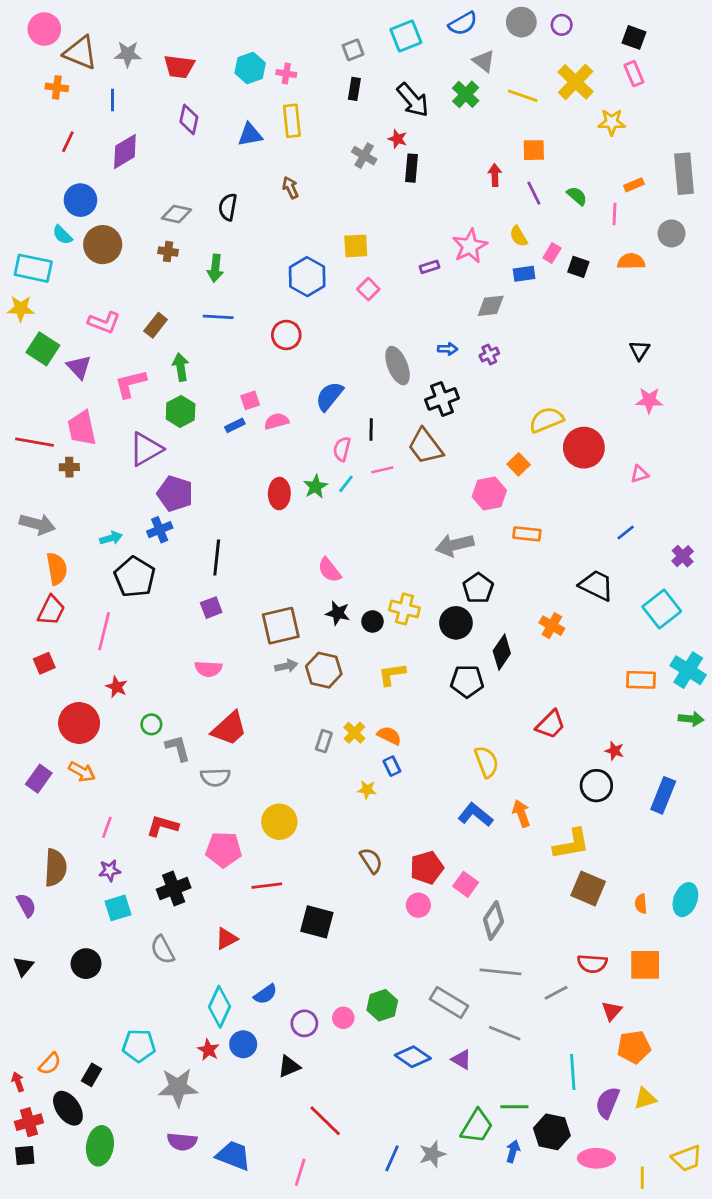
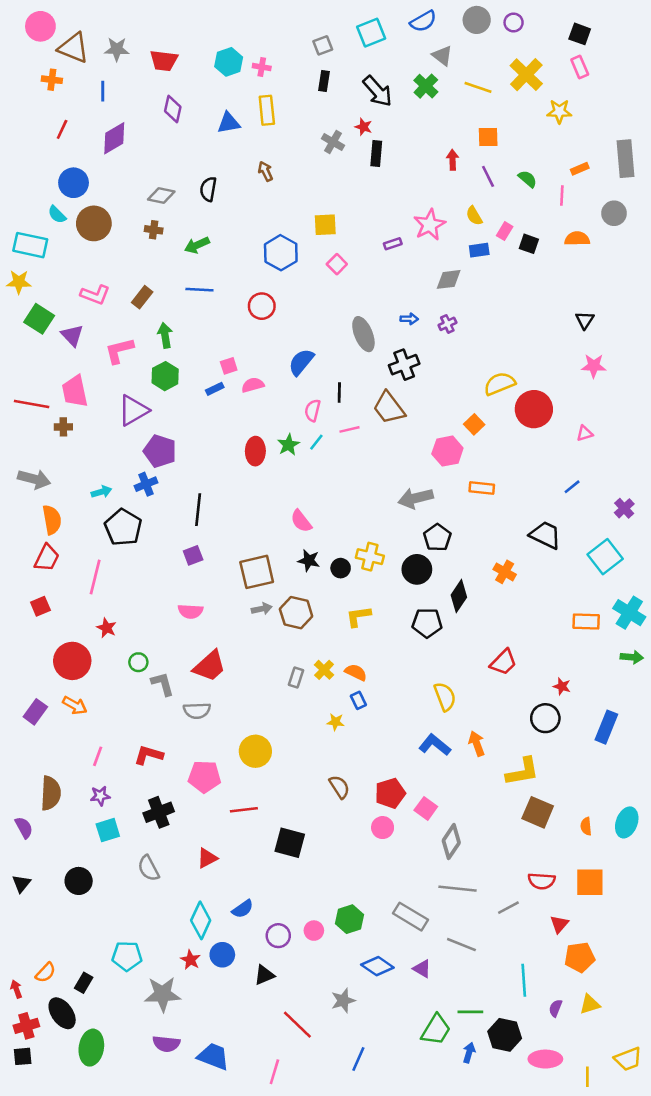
green arrow: (215, 268) -> (197, 245), turned 60
purple semicircle: (608, 1103) -> (556, 1008), size x0.6
gray star: (432, 1154) -> (343, 1001), moved

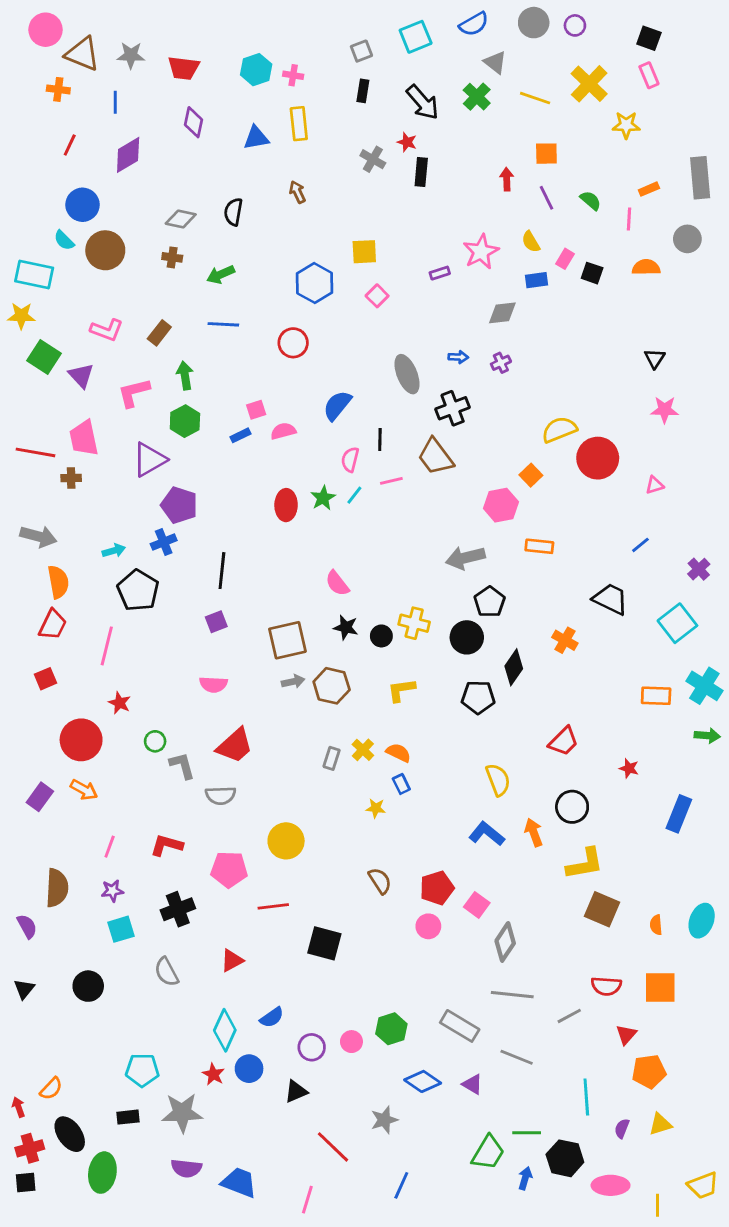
black circle: (545, 718) -> (572, 807), moved
black rectangle: (84, 983) -> (128, 1117), moved, turned 54

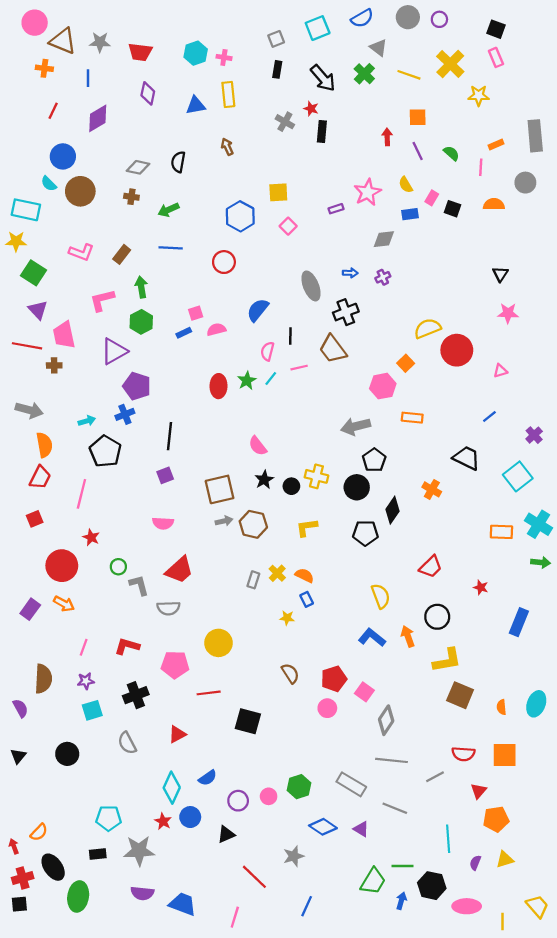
purple triangle: (81, 376) -> (38, 310), moved
black star: (346, 627) -> (264, 480), turned 30
yellow trapezoid: (703, 1185) -> (537, 906), turned -110

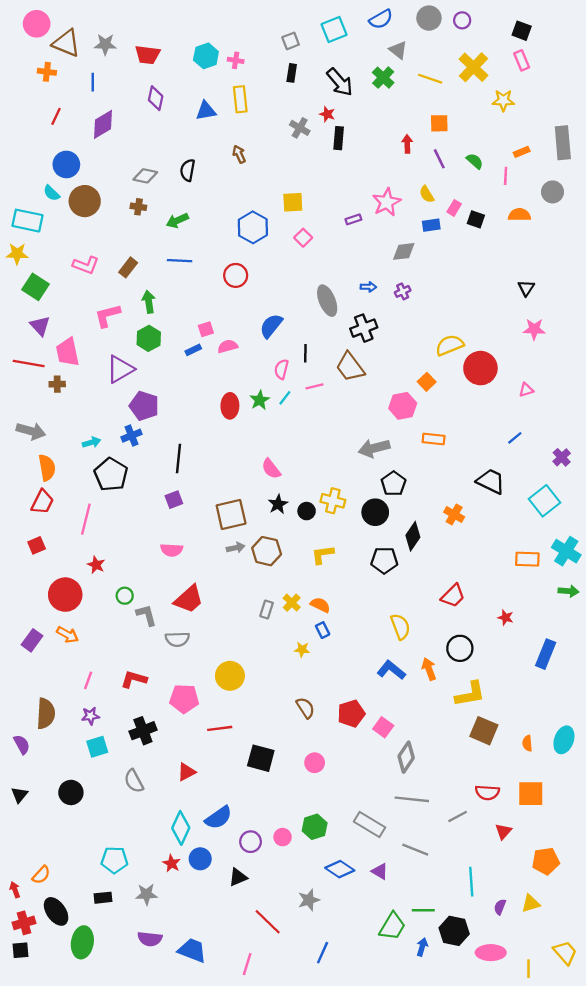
pink circle: (327, 708) -> (315, 763), moved
blue semicircle: (208, 778) -> (218, 818), size x1.4
orange pentagon: (496, 819) -> (546, 861), moved
gray star: (139, 851) -> (146, 894), size x0.7

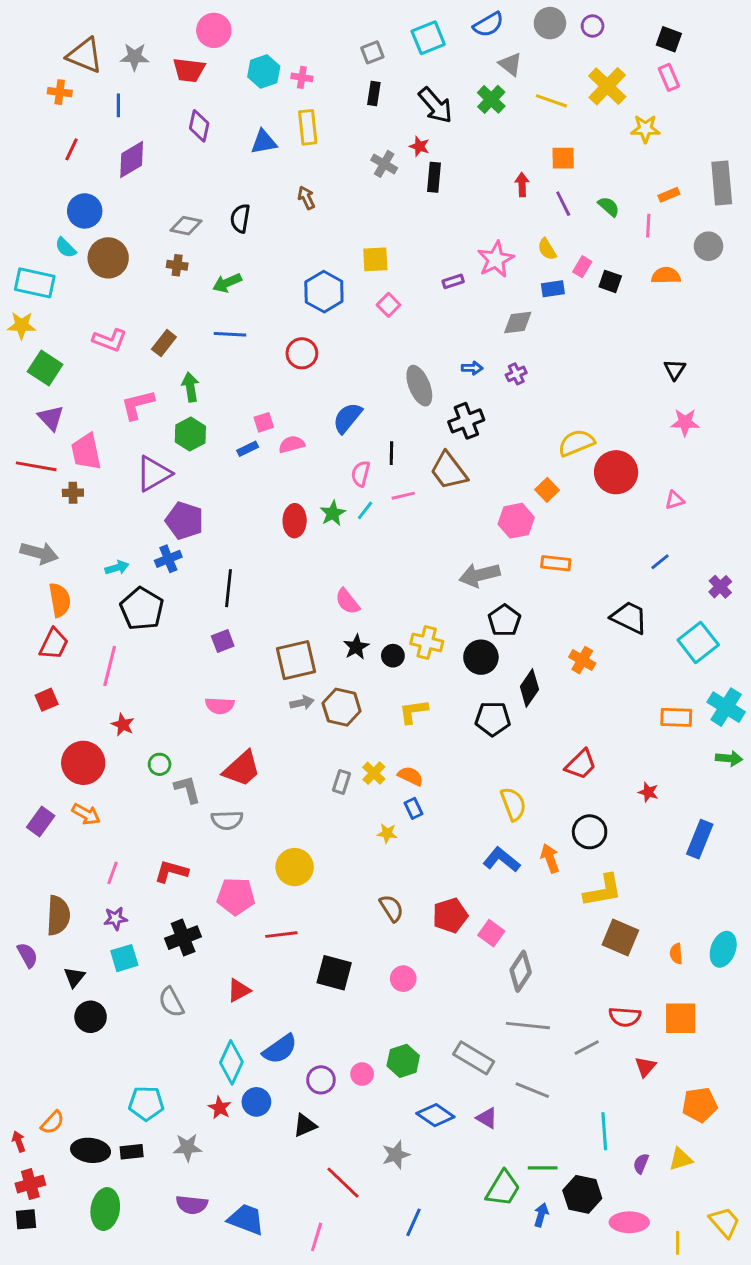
pink circle: (37, 24) -> (214, 30), moved
black triangle: (19, 795) -> (74, 977), moved
black ellipse: (56, 911) -> (91, 1150), moved, turned -48

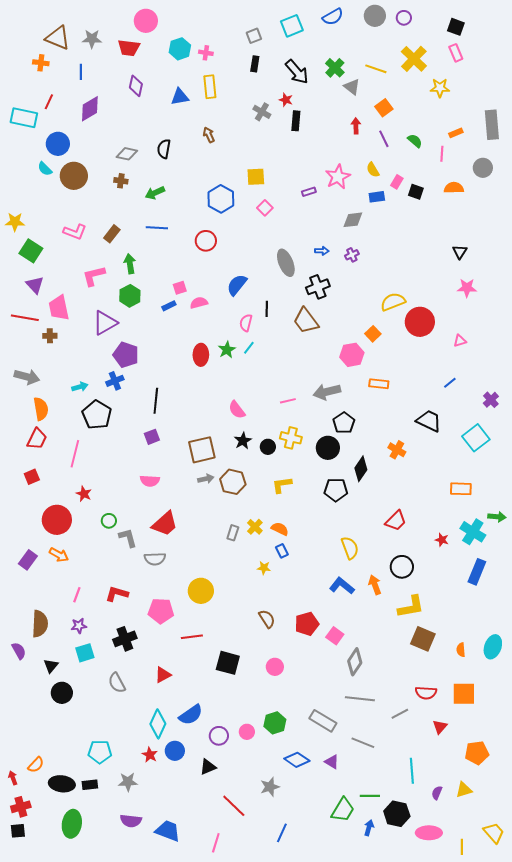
gray triangle: (510, 64) -> (352, 87), moved
orange square: (563, 158) -> (384, 108), turned -36
cyan rectangle: (35, 283) -> (24, 118), moved
pink line: (403, 496) -> (288, 401), moved
cyan cross: (726, 707) -> (473, 532), moved

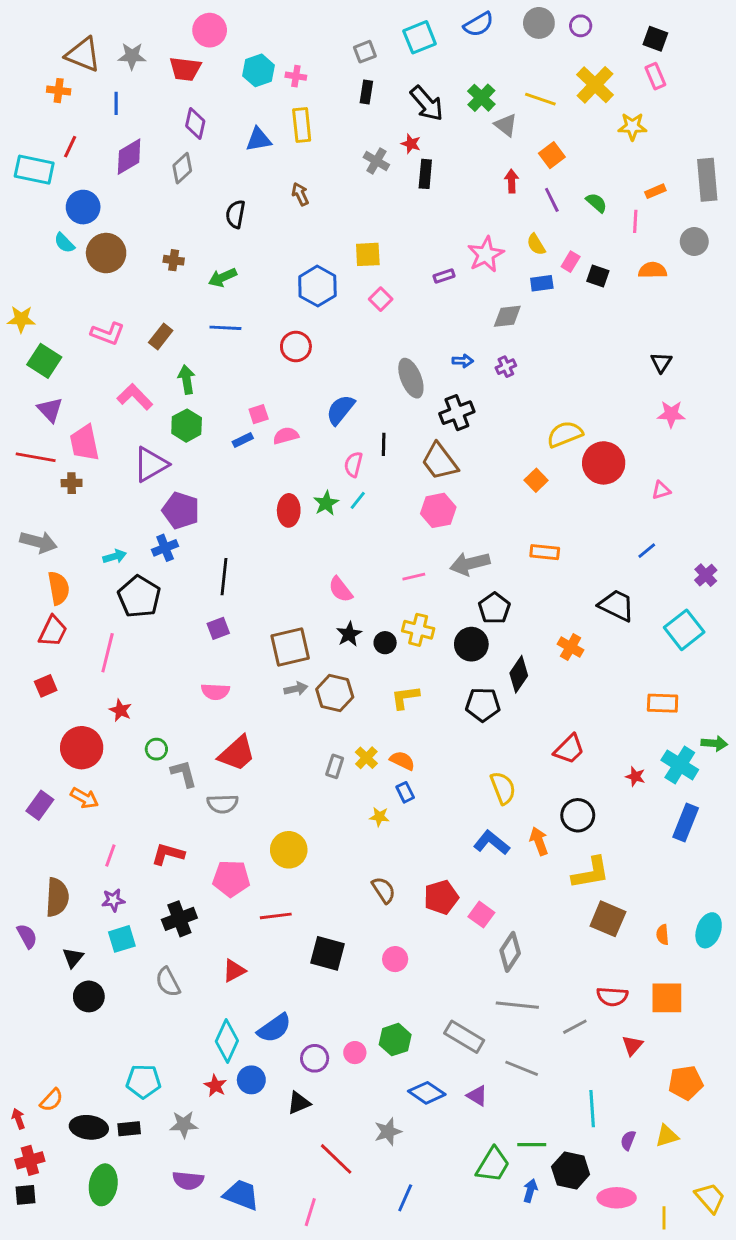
gray diamond: (127, 154) -> (182, 168), moved, turned -55
pink L-shape: (94, 276) -> (135, 397), turned 60
pink hexagon: (352, 355) -> (438, 510), moved

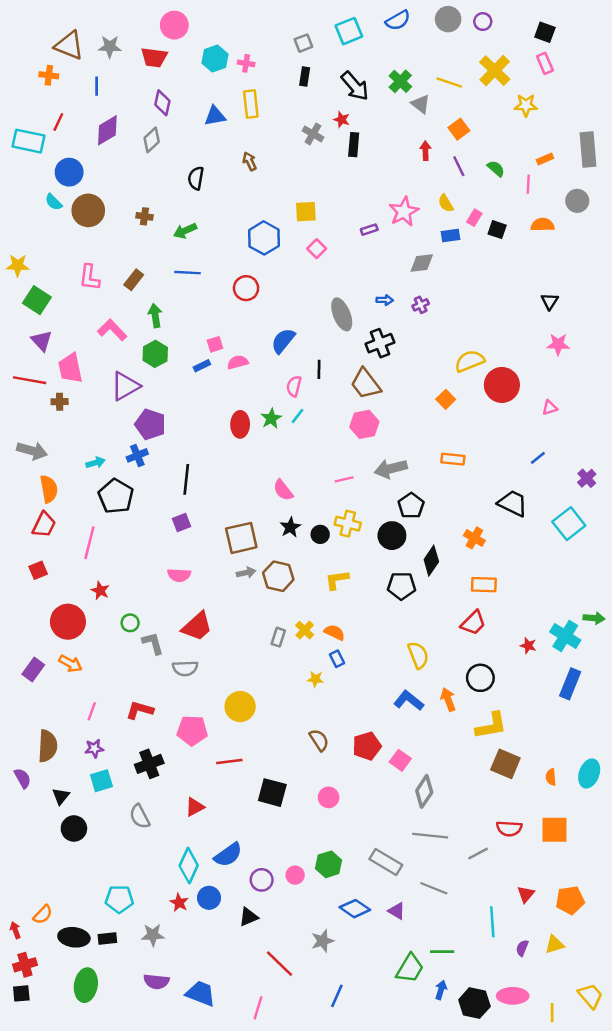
pink L-shape: (108, 334) -> (89, 277), turned 76
orange rectangle: (663, 703) -> (484, 585), moved
red triangle: (632, 1045) -> (526, 894), moved
black hexagon: (571, 1170) -> (474, 1003), moved

